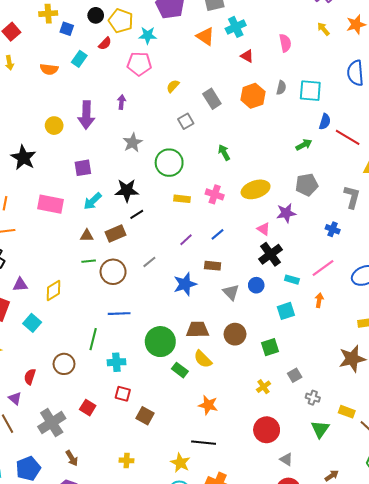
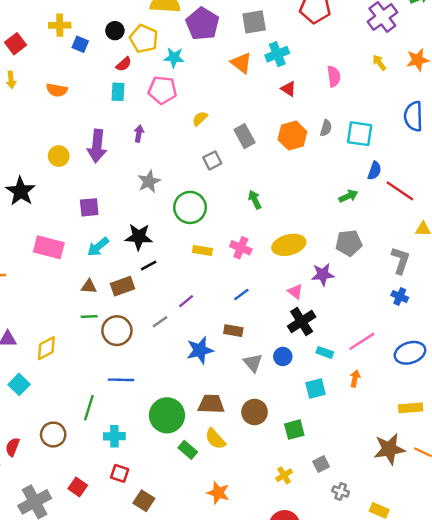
cyan rectangle: (79, 59) -> (118, 92), moved, turned -35
blue cross: (333, 229) -> (400, 296), moved
purple line: (186, 240) -> (186, 301), moved

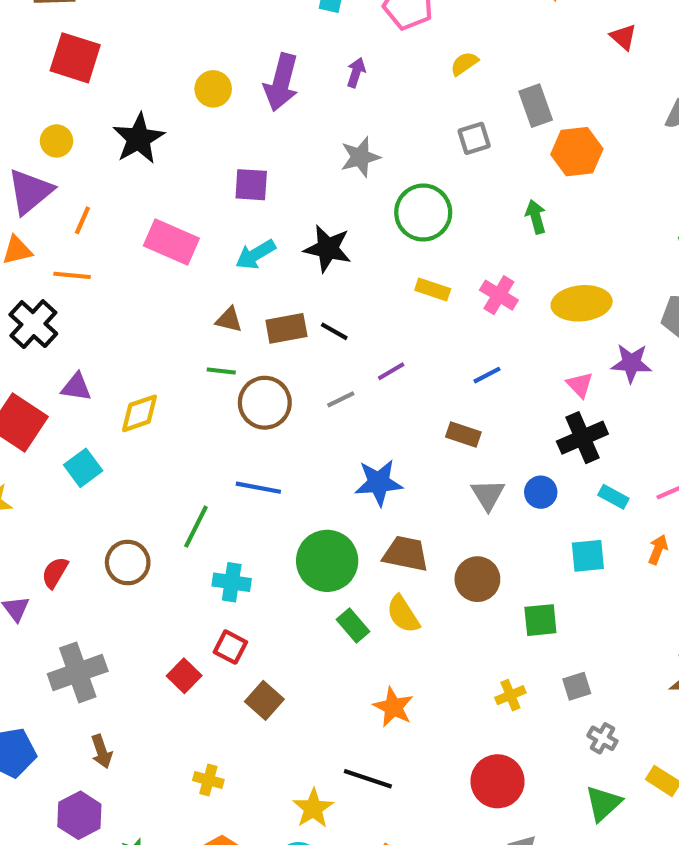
orange hexagon: (292, 136) -> (577, 152), moved
black line: (149, 265) -> (334, 331), moved, turned 49
blue star: (200, 350) -> (379, 483), moved
red square: (78, 487) -> (184, 676), moved

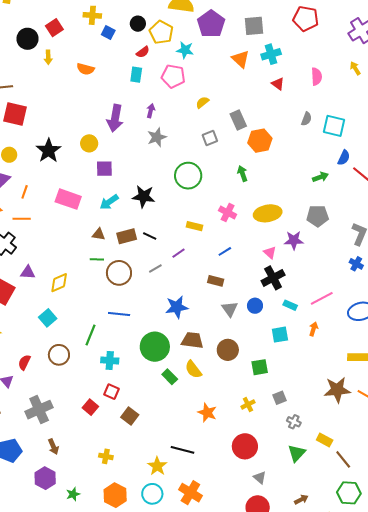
yellow circle: (213, 89) -> (89, 143), moved
gray star: (360, 157) -> (157, 137), moved
yellow rectangle: (433, 289) -> (195, 226), moved
cyan square: (83, 468) -> (48, 318), moved
orange star: (393, 707) -> (207, 413), moved

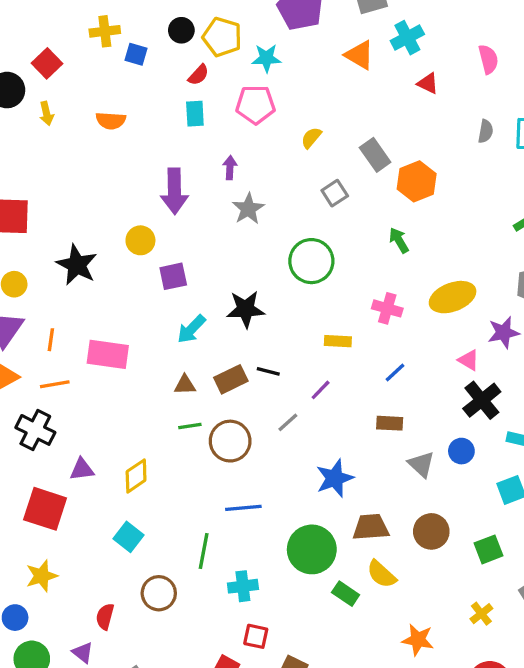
pink rectangle: (68, 199) -> (108, 354), moved

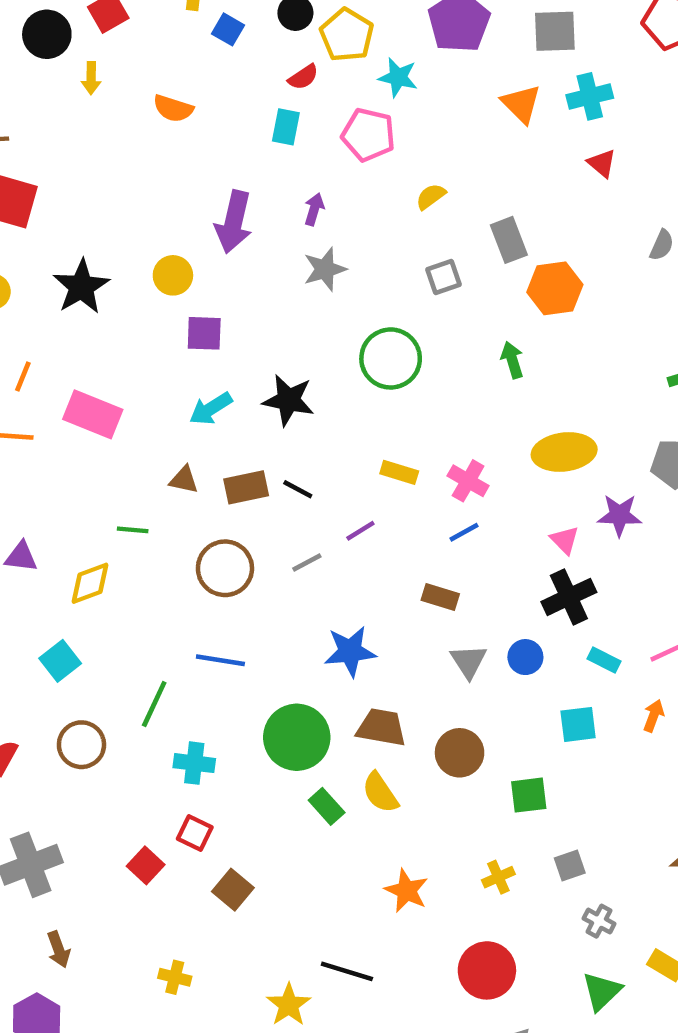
pink cross: (387, 308) -> (468, 481), moved
green line: (190, 426) -> (133, 530), moved

